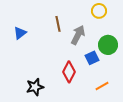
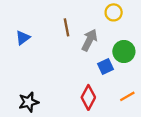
red diamond: (69, 72) -> (88, 97), moved
orange line: (102, 86) -> (127, 96), moved
black star: (35, 87) -> (29, 102), moved

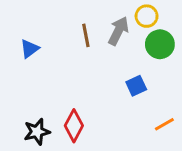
gray arrow: (89, 40) -> (118, 31), moved
green circle: (124, 52) -> (160, 44), moved
red diamond: (88, 97) -> (74, 126), moved

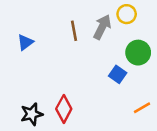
green circle: (160, 44) -> (138, 53), moved
blue square: (136, 86) -> (118, 74), turned -30

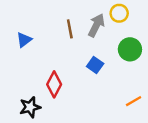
blue square: (118, 74) -> (95, 65), moved
red diamond: (64, 109) -> (54, 84), moved

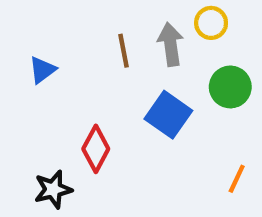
gray arrow: (96, 25) -> (170, 44), turned -35
blue square: (95, 65) -> (168, 115), size x1.5
orange line: (134, 101) -> (237, 179), turned -35

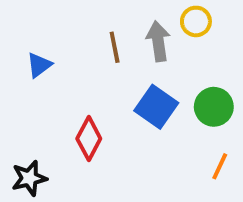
green circle: (230, 87) -> (214, 107), moved
black star: (53, 189) -> (29, 178), moved

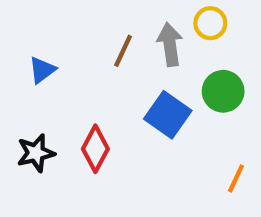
brown line: (115, 47) -> (123, 51), turned 36
green circle: (214, 107) -> (223, 91), moved
black star: (29, 178) -> (36, 153), moved

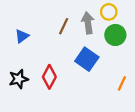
green circle: (223, 91) -> (115, 35), moved
orange line: (236, 179) -> (122, 83), moved

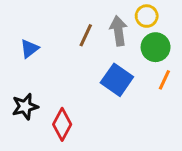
red diamond: (49, 77) -> (62, 124), moved
orange line: (122, 83) -> (164, 80), moved

